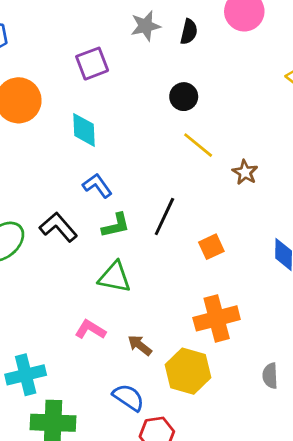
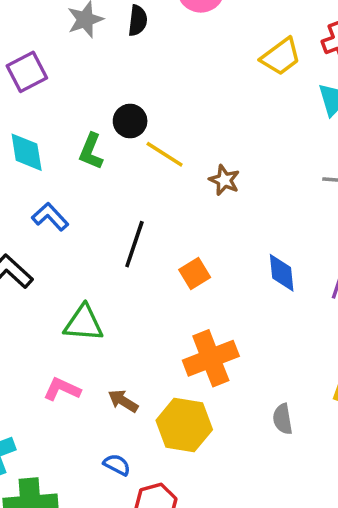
black circle: (184, 97) -> (130, 121), moved
green L-shape: (116, 225) -> (91, 151), moved, turned 132
blue semicircle: (128, 397) -> (117, 465), size x0.7

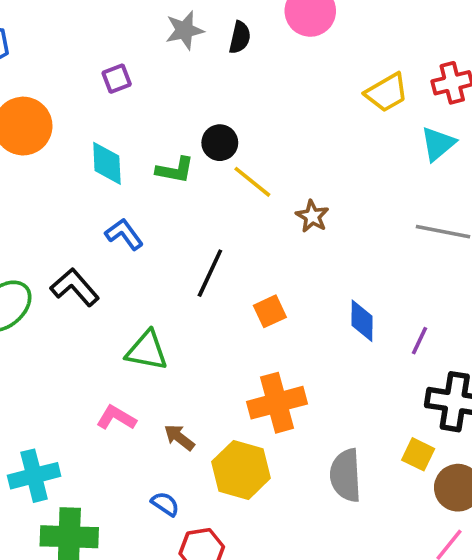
purple square: (27, 72) -> (117, 79), size x0.7
green L-shape: (91, 151) -> (175, 170), turned -108
gray semicircle: (283, 419) -> (346, 475), size x1.6

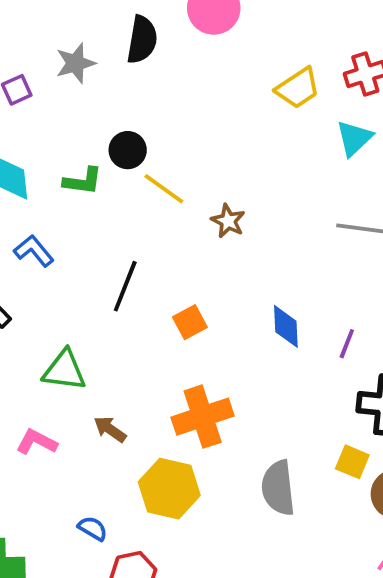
gray star: (185, 30) -> (75, 63), moved
black semicircle: (240, 37) -> (142, 40), size x1.4
brown arrow: (179, 437) -> (110, 429), moved

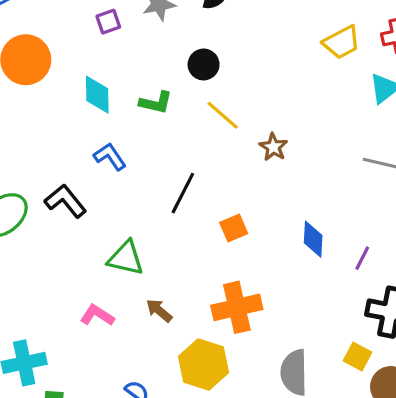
black circle: (128, 150) -> (204, 64), moved

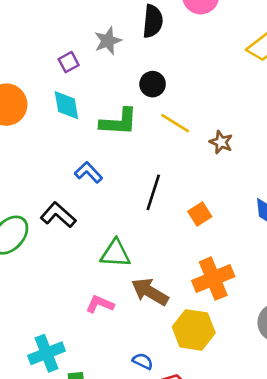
cyan diamond: (97, 95) -> (66, 105), moved
green L-shape: (156, 103) -> (119, 122), size x1.4
brown arrow: (159, 311) -> (150, 292), size x1.6

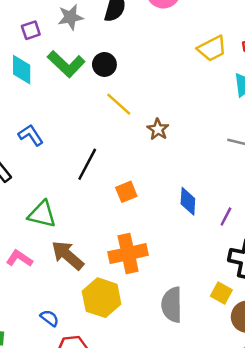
green L-shape: (119, 122) -> (66, 64), moved, turned 30

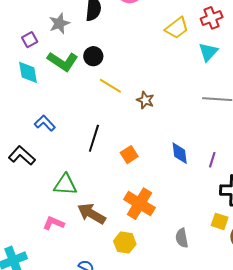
orange cross: (128, 254) -> (140, 204), turned -36
yellow hexagon: (102, 298) -> (125, 243), size x0.7
gray semicircle: (172, 305) -> (182, 238), size x0.7

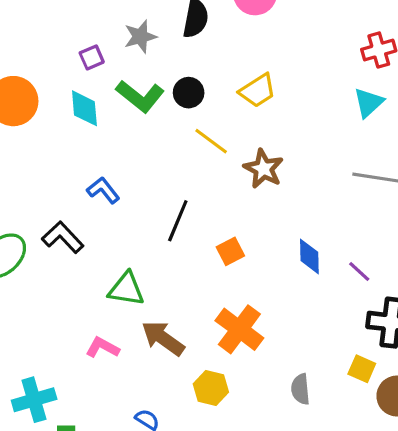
yellow trapezoid: (177, 28) -> (258, 91), moved
brown star: (145, 100) -> (263, 169), size x1.4
purple line: (212, 160) -> (359, 272), turned -70

